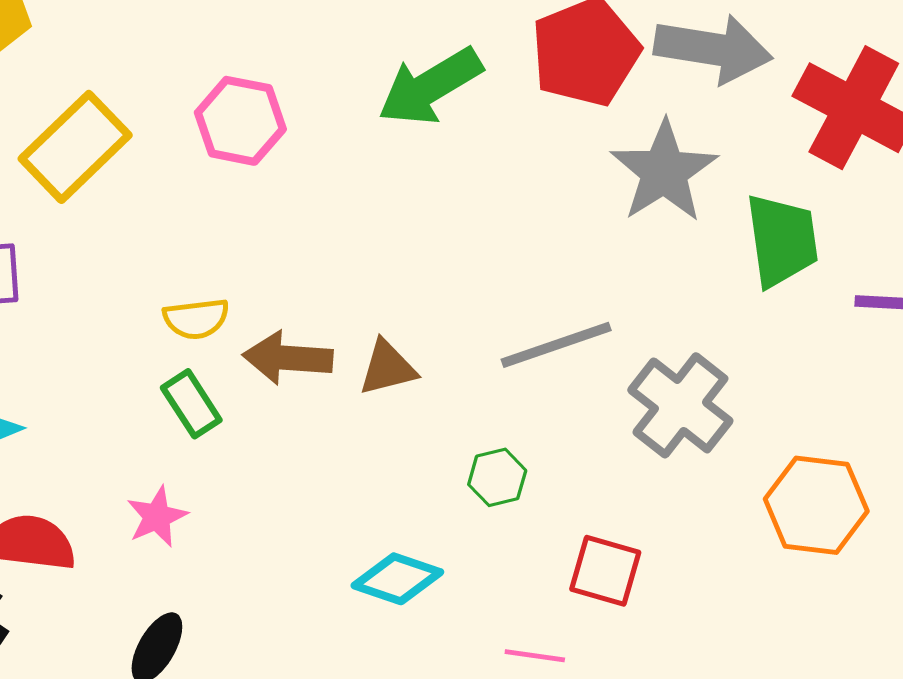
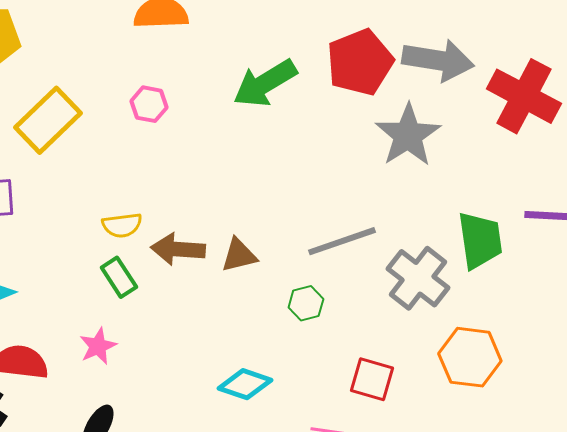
pink hexagon: (240, 121) -> (149, 104), size x0.7
green trapezoid: (782, 240) -> (480, 240), moved
green hexagon: (497, 477) -> (306, 303), moved
orange hexagon: (816, 505) -> (470, 357), moved

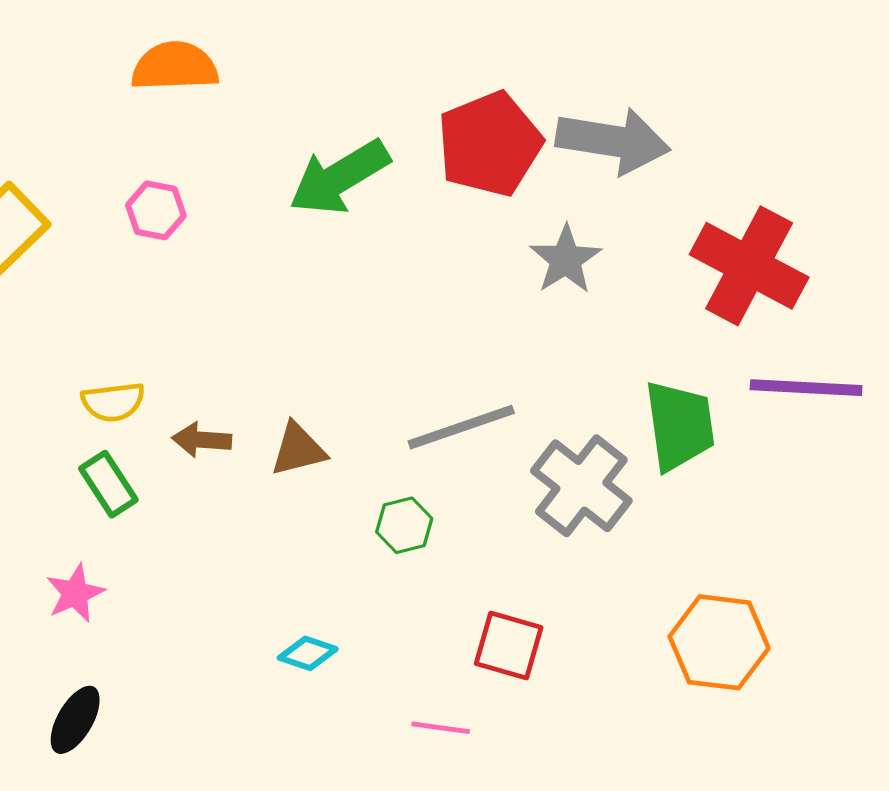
red cross: (524, 96) -> (749, 266), moved
gray star: (408, 135) -> (566, 259), size x0.7
brown arrow: (178, 249) -> (202, 440), size x0.7
orange hexagon: (470, 357) -> (719, 642), moved
cyan diamond: (245, 384) -> (308, 653), size x0.7

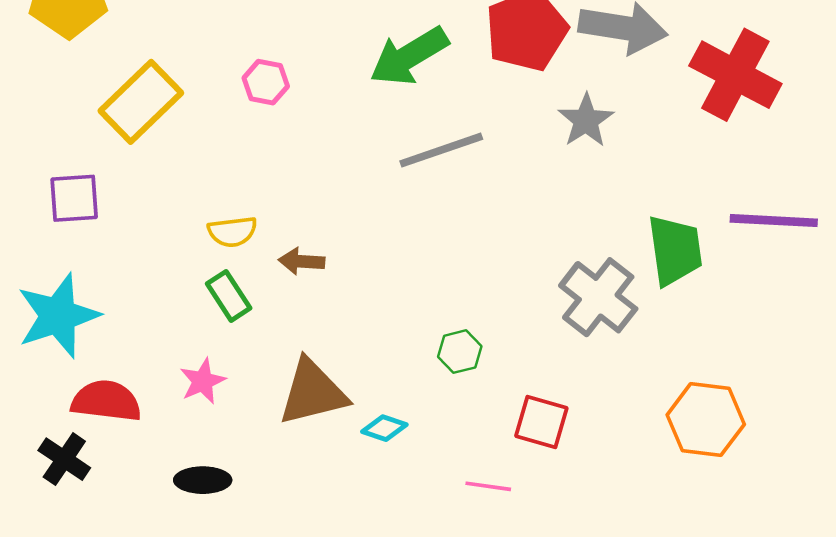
red cross: (749, 266) -> (735, 75), moved
gray line: (461, 427) -> (441, 150), moved
brown triangle: (298, 449) -> (313, 392), moved, size x1.6
green hexagon: (404, 525) -> (460, 352), moved
black ellipse: (75, 720) -> (203, 480), turned 60

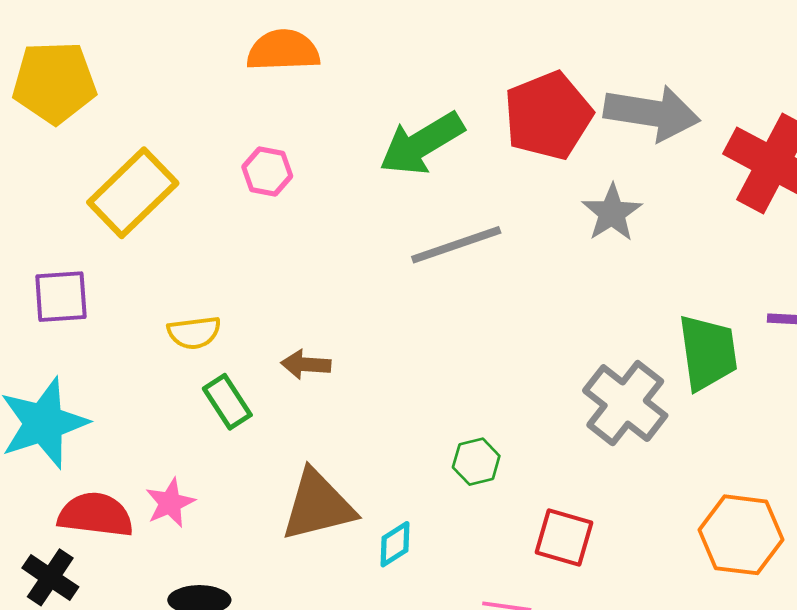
yellow semicircle: (232, 232) -> (194, 333), moved
pink star: (203, 381) -> (170, 503), moved
cyan diamond: (384, 428) -> (395, 544), turned -51

